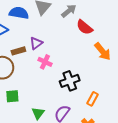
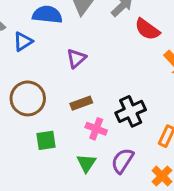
brown rectangle: (18, 51) -> (81, 103), moved
pink cross: (45, 62) -> (96, 129), moved

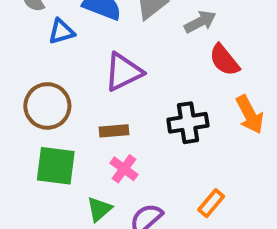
purple triangle: (76, 58) -> (124, 72), size x1.5
black cross: (131, 111) -> (188, 123), moved
green square: (46, 140) -> (56, 166), size x1.5

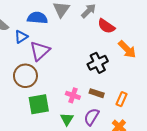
purple triangle: (124, 72) -> (40, 51), moved
brown rectangle: (114, 131) -> (97, 93), moved, turned 40

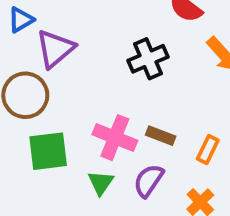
black cross: (98, 63) -> (148, 59), moved
pink cross: (73, 95) -> (115, 138), size x1.5

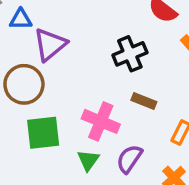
blue triangle: (21, 20) -> (21, 19), turned 30
brown rectangle: (161, 136) -> (144, 101), moved

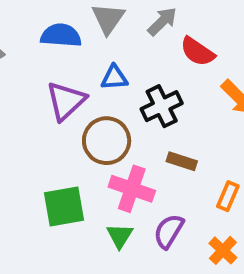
blue triangle: (21, 19) -> (114, 78), moved
brown circle: (24, 84) -> (107, 141), moved

